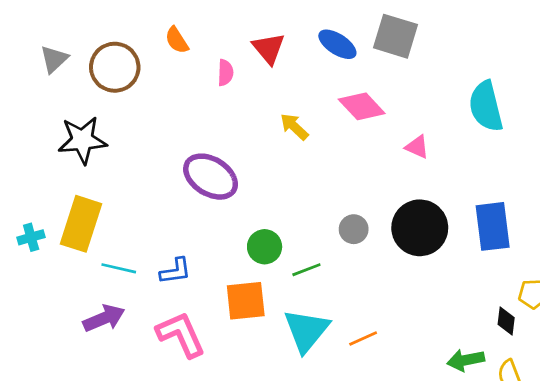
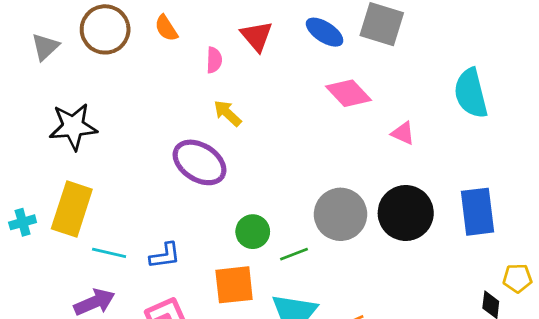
brown circle: (115, 67) -> (105, 29), moved
yellow arrow: (294, 127) -> (227, 113), moved
gray circle: (354, 229) -> (341, 214), size x1.8

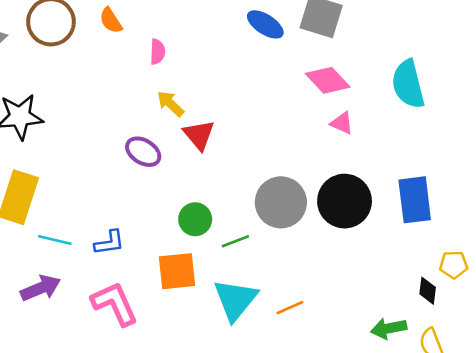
red triangle: (257, 36) -> (199, 135), moved
pink diamond: (348, 93) -> (328, 80), moved
purple ellipse: (200, 162) -> (143, 152), size x0.7

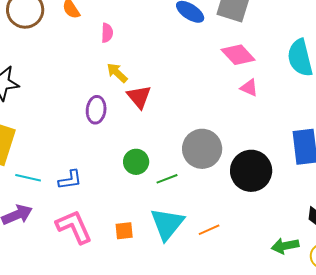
purple ellipse: (143, 152) -> (96, 110), turned 64
black circle: (345, 201) -> (251, 171), moved
orange square: (177, 271) -> (124, 231), moved, size x0.6

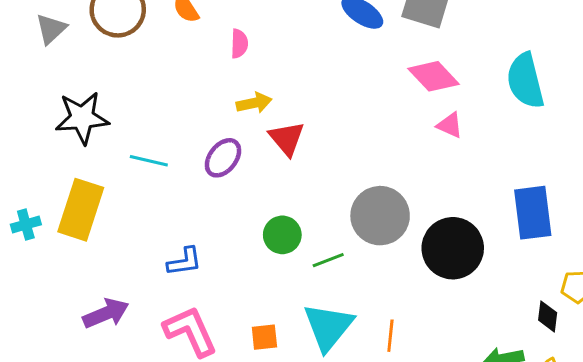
yellow arrow: (117, 73) -> (254, 103), turned 125
purple ellipse: (96, 110) -> (223, 158), turned 32
cyan line: (28, 178) -> (149, 161), moved
orange line: (209, 230) -> (390, 336), turned -60

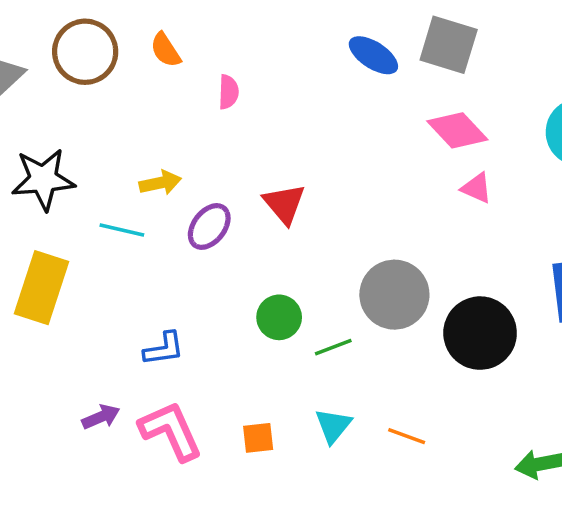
yellow arrow: (254, 103) -> (160, 183), moved
purple arrow: (106, 313) -> (101, 417), moved, size x0.7
cyan triangle: (328, 327) -> (333, 426), size x0.6
orange line: (390, 336) -> (407, 436), turned -76

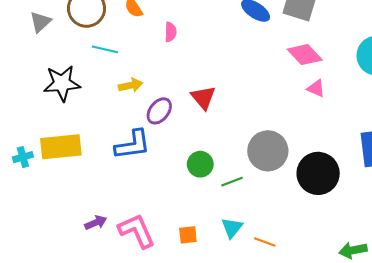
cyan line: (122, 230) -> (105, 49), moved
yellow rectangle: (41, 288) -> (61, 147), turned 66
blue L-shape: (164, 349) -> (133, 145), moved, size x1.5
orange line: (407, 436) -> (265, 242), moved

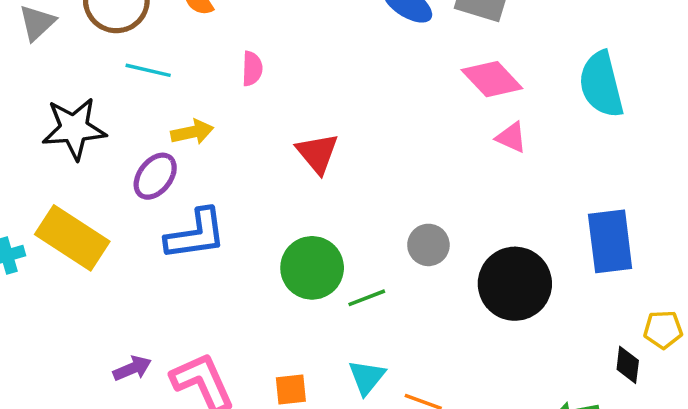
pink semicircle: (171, 32) -> (252, 69), moved
purple ellipse: (159, 111) -> (155, 176), moved
yellow rectangle: (61, 147) -> (72, 238), turned 39
gray circle: (268, 151) -> (428, 245), size x0.6
green circle: (200, 164) -> (312, 268), size x1.4

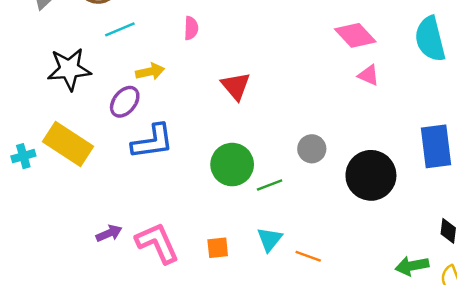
cyan line: (148, 70) -> (120, 29), turned -36

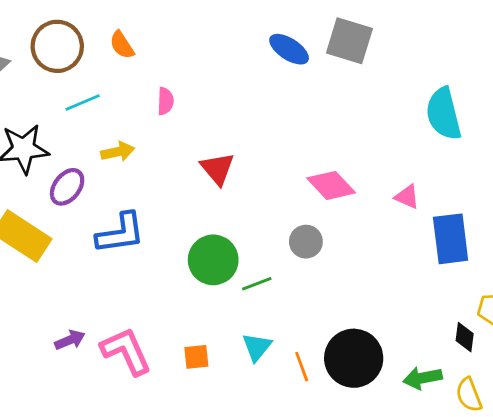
pink diamond: (355, 35) -> (331, 185), moved
pink triangle: (369, 75) -> (407, 197), moved
purple ellipse: (125, 102) -> (67, 187), moved
black circle: (371, 175) -> (354, 358), moved
orange line: (308, 256) -> (302, 367), turned 50

